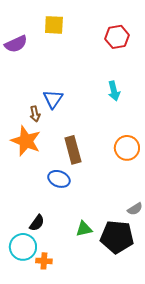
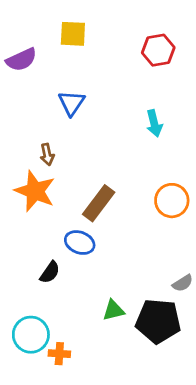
blue triangle: (53, 99) -> (72, 103), moved
brown rectangle: (73, 150) -> (99, 203), turned 52
black semicircle: (37, 223) -> (50, 272), moved

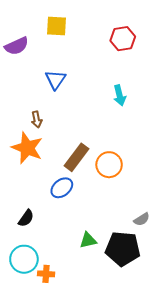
orange circle: (172, 201) -> (109, 165), moved
blue ellipse: (80, 243) -> (62, 188), turned -60
black semicircle: (50, 272) -> (26, 218), moved

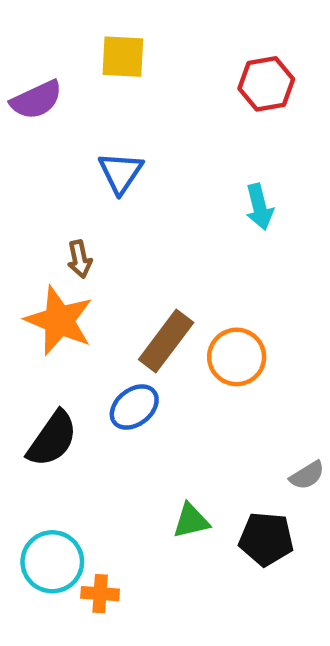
black semicircle: (26, 218) -> (52, 439), moved, size x1.5
black pentagon: (123, 249) -> (266, 539), size x0.7

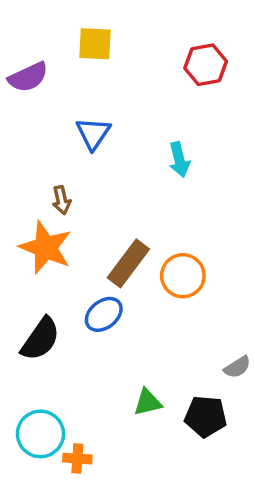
cyan arrow: (259, 207) -> (179, 160), moved

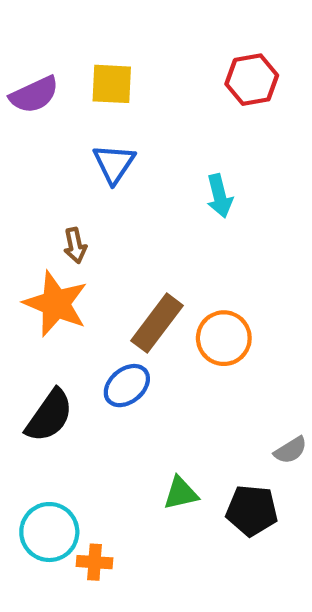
yellow square: (95, 44) -> (112, 84), moved

